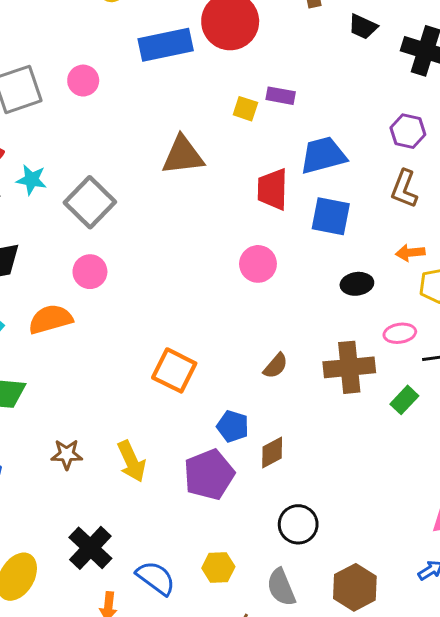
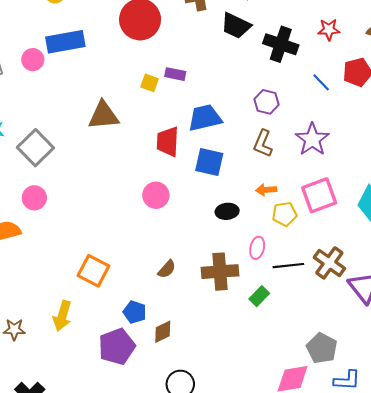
black trapezoid: (363, 27) -> (236, 26), size x1.4
blue rectangle: (166, 45) -> (65, 42), moved
pink ellipse: (400, 333) -> (257, 248), turned -70
yellow arrow: (132, 461) -> (62, 316), moved, turned 40

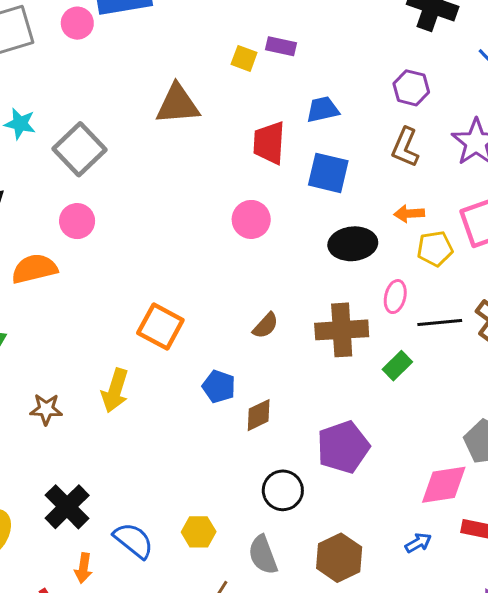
blue trapezoid: (205, 118) -> (323, 109), size x0.7
black ellipse: (227, 211) -> (353, 244), size x1.4
purple pentagon: (117, 347) -> (343, 447), moved

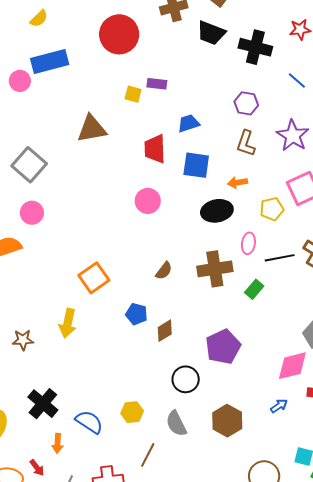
orange arrow: (409, 214) -> (237, 183), moved
orange square: (160, 326) -> (94, 278), turned 32

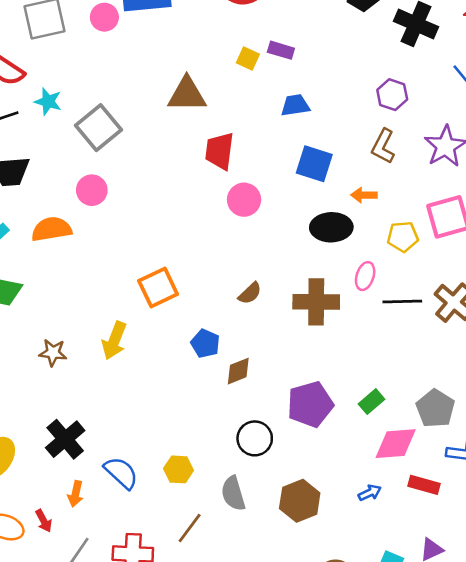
blue trapezoid: (189, 123) -> (295, 105), moved
red trapezoid: (155, 149) -> (220, 151), moved
green rectangle: (254, 289) -> (372, 402), moved

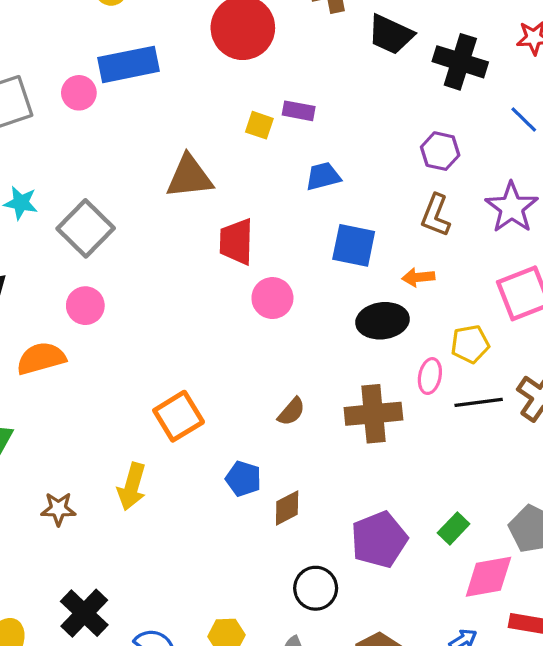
yellow pentagon: (403, 237) -> (470, 344), moved

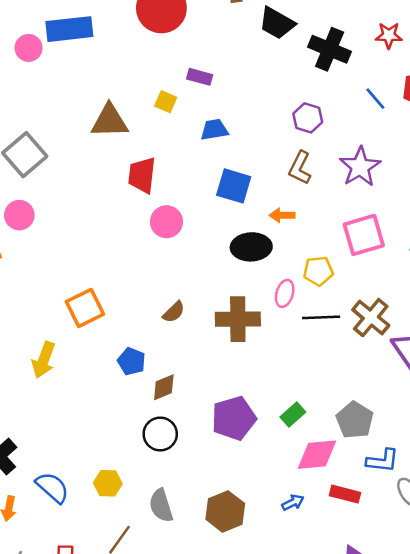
yellow square: (259, 125) -> (166, 102), moved
black circle: (316, 588) -> (160, 434), moved

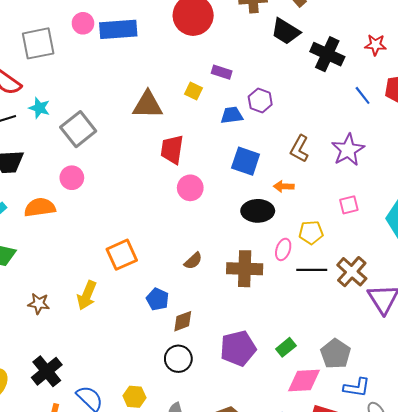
pink circle: (29, 48) -> (83, 23), moved
purple hexagon: (308, 118) -> (260, 100), moved
pink square: (364, 235) -> (349, 205), size x0.6

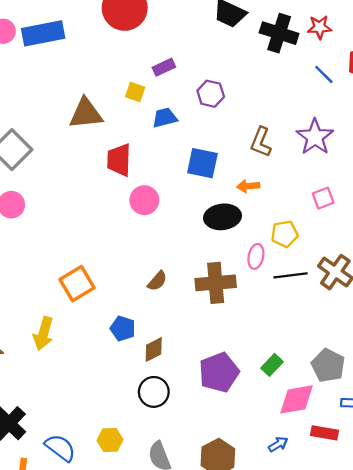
red star: (375, 45) -> (319, 27), moved
purple rectangle: (222, 72) -> (164, 67), turned -36
blue trapezoid: (232, 115) -> (165, 118), moved

